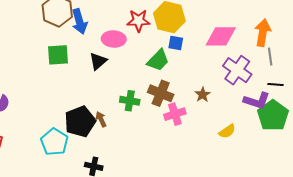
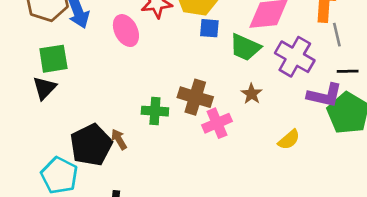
pink ellipse: (114, 39) -> (126, 31), turned 65
green trapezoid: (158, 60) -> (245, 47), moved, turned 75
black triangle: (98, 61) -> (44, 88), moved

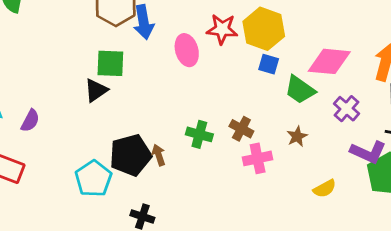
purple cross: (295, 57) -> (347, 109), size x0.7
brown cross: (195, 97) -> (241, 129), size x0.7

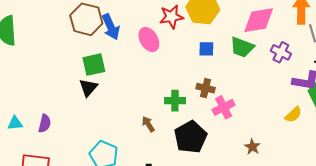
blue square: (269, 64) -> (206, 49), moved
brown star: (297, 136) -> (252, 147), moved
black pentagon: (130, 155) -> (191, 137), moved
yellow semicircle: (325, 189) -> (293, 115), moved

